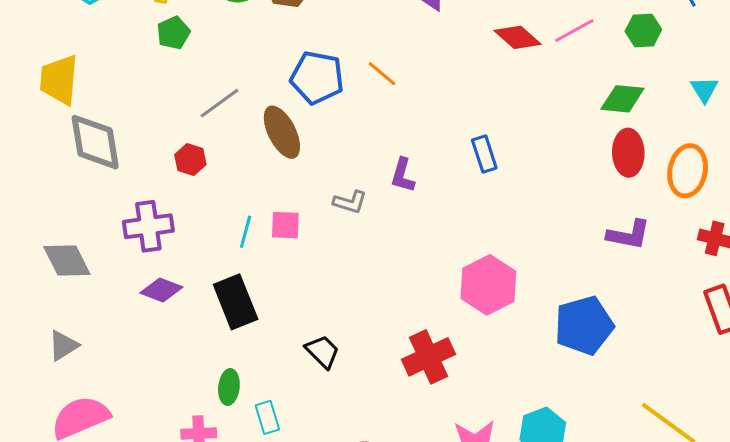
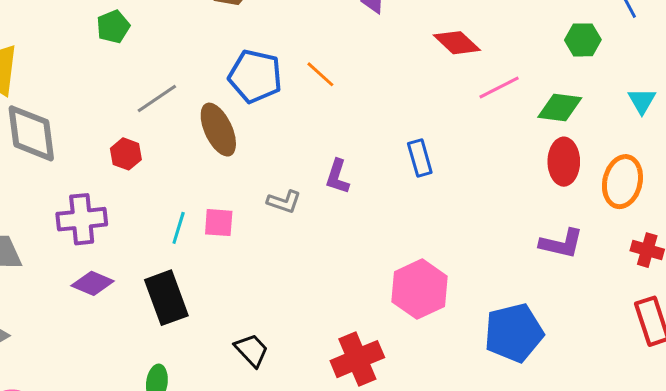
pink line: (574, 31) -> (499, 87), moved

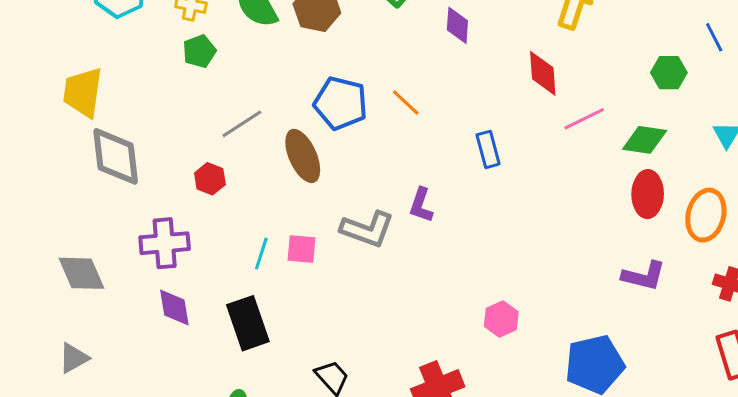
red diamond: (457, 43) -> (543, 73), turned 42
blue rectangle: (420, 158) -> (488, 149), moved
gray L-shape: (284, 202) -> (367, 229), size x1.6
purple diamond: (93, 283) -> (174, 308), turned 57
pink hexagon: (420, 289) -> (501, 319), size x0.6

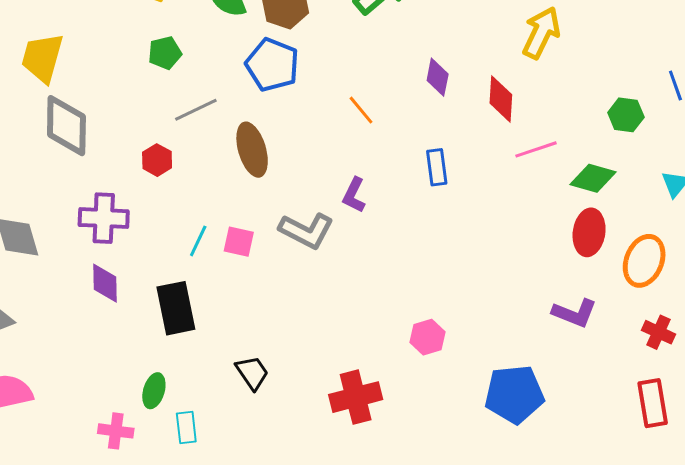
purple diamond: (457, 25) -> (438, 77), moved
green pentagon: (199, 51) -> (165, 53), moved
blue pentagon: (341, 103) -> (272, 65), moved
purple L-shape: (421, 205) -> (354, 195), moved

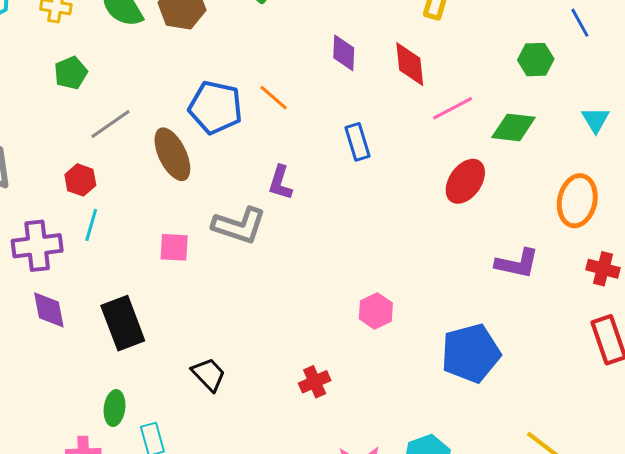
blue pentagon: (272, 65) -> (216, 107), moved
red ellipse: (589, 232) -> (465, 181), moved, turned 36
cyan line: (198, 241) -> (91, 225), moved
red cross: (356, 397) -> (315, 382), size x0.6

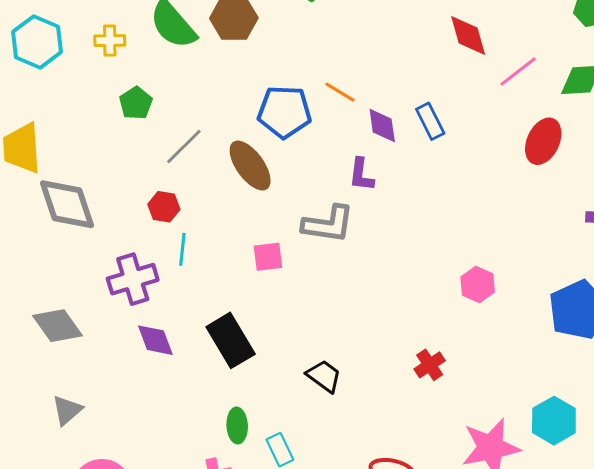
purple diamond: (344, 53) -> (382, 125), moved

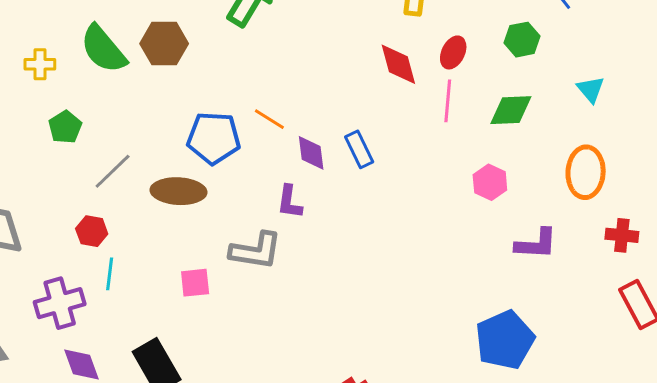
pink line: (518, 72) -> (448, 101), turned -48
red ellipse: (543, 141) -> (453, 52), moved, size x0.7
brown ellipse: (250, 166) -> (178, 191), turned -52
pink hexagon: (478, 285) -> (490, 182), moved

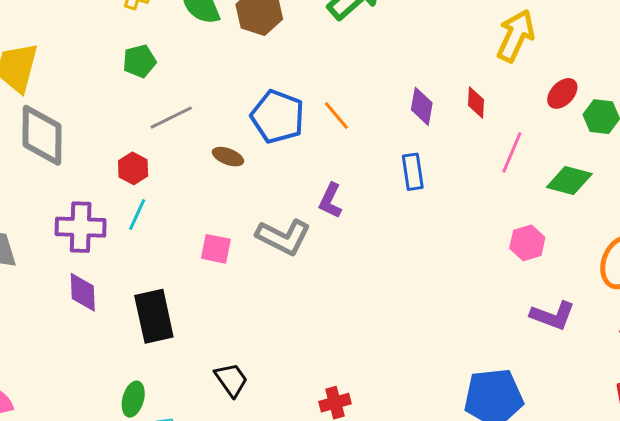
red ellipse: (453, 52) -> (562, 93), moved
red diamond: (398, 64) -> (476, 102), size x0.7
purple diamond: (311, 153) -> (422, 106), moved
brown ellipse: (178, 191) -> (228, 157), size x0.6

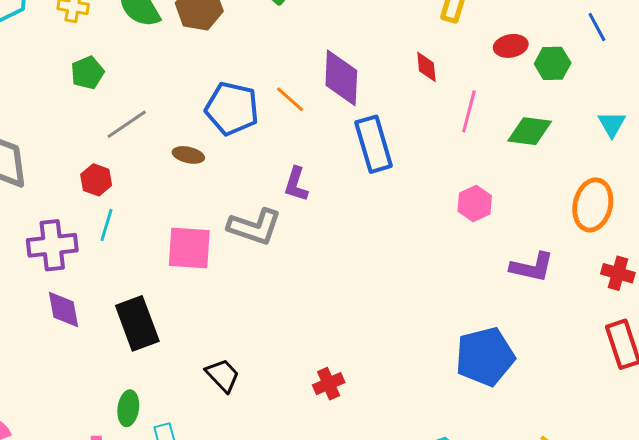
red ellipse: (562, 93) -> (511, 46), turned 44
purple diamond: (422, 106) -> (341, 78), moved, size x1.5
blue rectangle: (413, 172) -> (374, 144), size x1.5
pink hexagon: (527, 243) -> (475, 203), moved
pink square: (216, 249) -> (189, 248), size x1.5

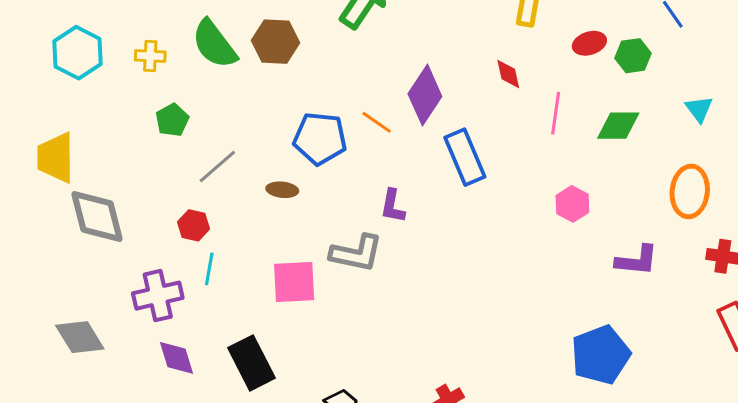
purple diamond: (341, 78) -> (425, 95), turned 38

